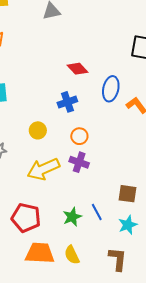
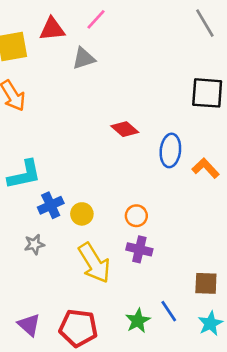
blue cross: (67, 102) -> (51, 205), moved
yellow arrow: (43, 169) -> (94, 263), turned -92

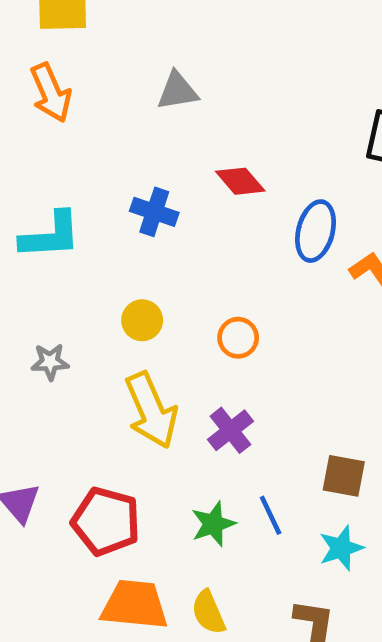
gray triangle: (84, 58) -> (177, 91), moved
blue cross: (51, 205) -> (154, 212), moved, turned 35
purple cross: (139, 249) -> (230, 430), moved, turned 30

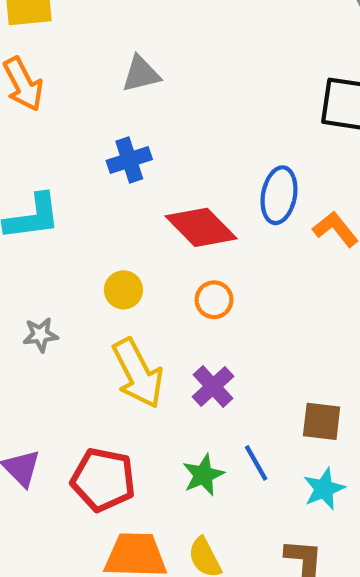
red diamond: (240, 181) -> (201, 227), moved, size x1.5
blue cross: (154, 212) -> (129, 160), moved, turned -33

